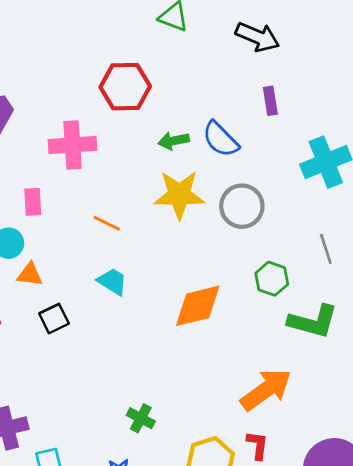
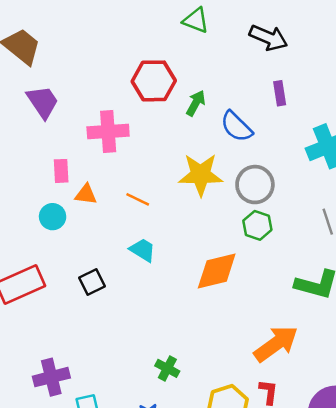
green arrow: (174, 141) -> (196, 103), moved, turned 130
pink rectangle: (33, 202) -> (61, 171), moved
orange triangle: (30, 274) -> (86, 194), moved
green hexagon: (272, 279) -> (257, 225), moved

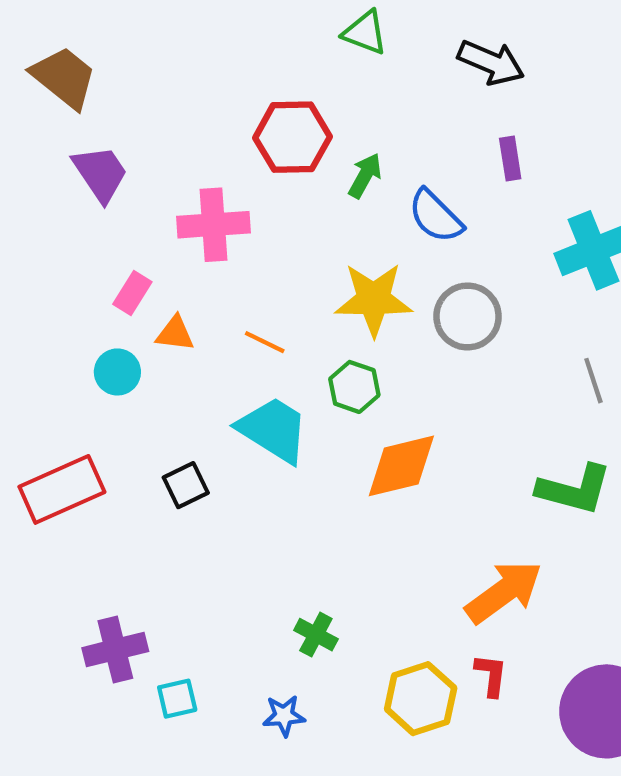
pink rectangle: (61, 171) -> (132, 293), turned 35
green hexagon: (257, 225) -> (354, 387), moved
cyan trapezoid: (143, 250) -> (273, 430), size x1.6

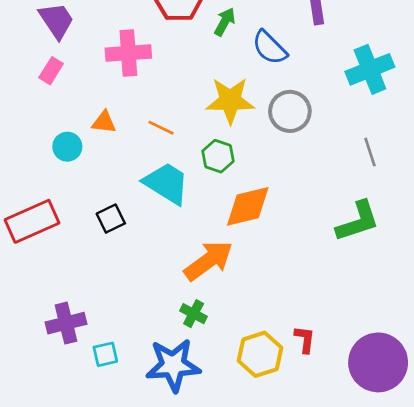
pink rectangle: (132, 293) -> (51, 71), moved
green L-shape: (574, 489) -> (358, 221), turned -33
orange arrow: (504, 592) -> (208, 261), moved
blue star: (284, 716) -> (173, 365), size x2.0

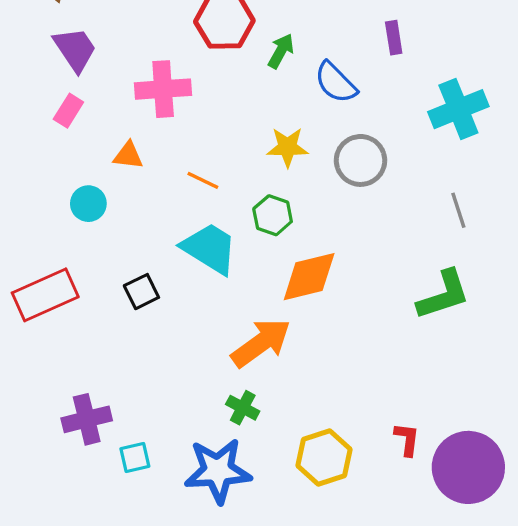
yellow star: (230, 101) -> (287, 147), size x0.7
orange triangle: (104, 122) -> (128, 155), moved
red L-shape: (305, 339) -> (407, 439), moved

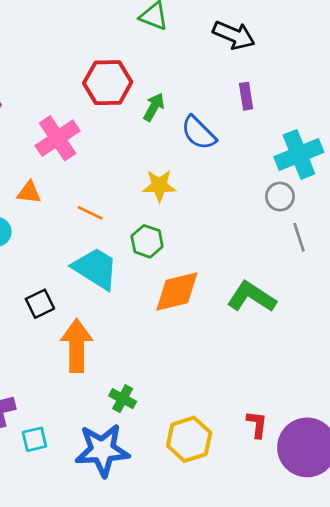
pink cross: (163, 89) -> (58, 138), turned -30
gray circle: (360, 160) -> (280, 197), moved, size x0.7
green L-shape: (443, 295) -> (251, 297), moved, turned -129
orange arrow: (261, 343) -> (77, 346), moved, turned -54

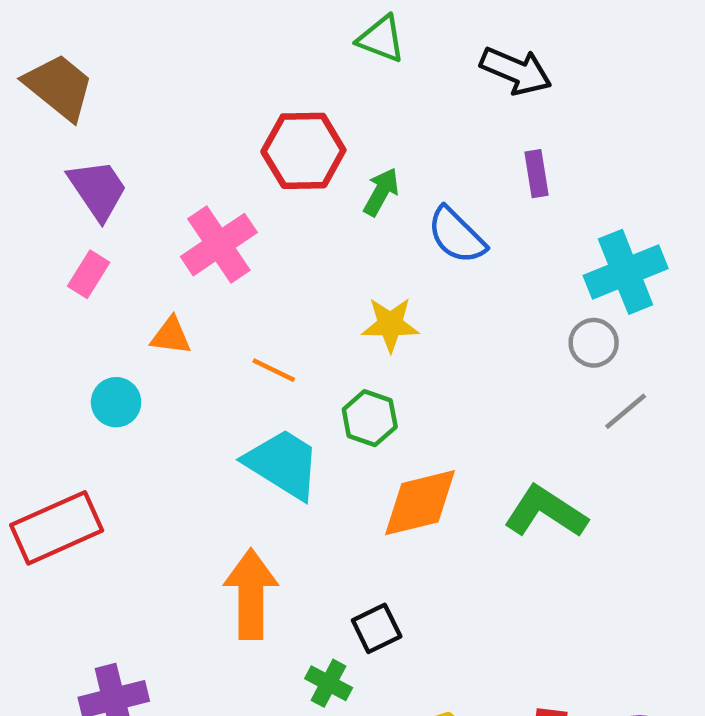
gray line: (299, 237) -> (626, 411), turned 68
black square: (40, 304) -> (377, 628), moved

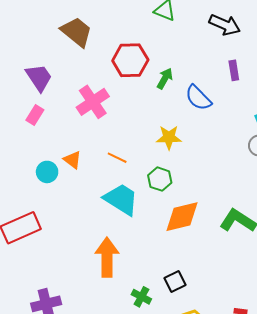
brown trapezoid: (59, 87) -> (77, 32), moved
orange triangle: (171, 336) -> (72, 160), moved, turned 30
black square: (377, 628) -> (175, 282), moved

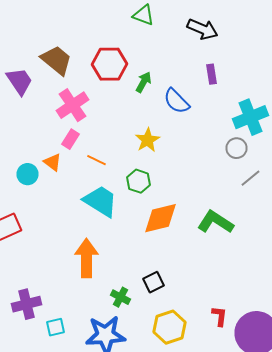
brown trapezoid: (77, 32) -> (56, 60), moved
pink rectangle: (35, 115) -> (70, 139), moved
yellow star: (169, 137) -> (148, 140), turned -30

